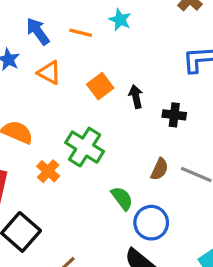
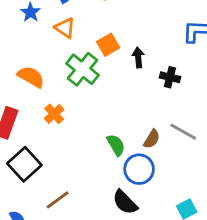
green cross: (85, 147) -> (82, 69), moved
brown semicircle: (159, 169) -> (152, 139), moved

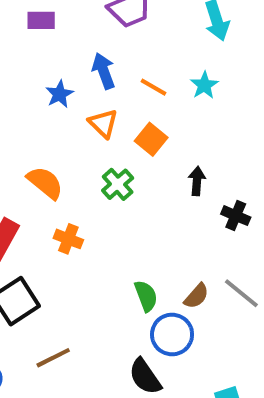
orange square: (108, 45) -> (151, 139), moved, turned -30
green cross: (82, 69) -> (118, 184), size x0.7
orange cross: (54, 114) -> (68, 239), turned -36

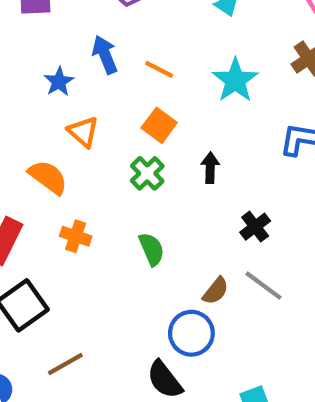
cyan star: (204, 85) -> (235, 80), moved, size x1.5
orange triangle: (103, 123) -> (83, 132), moved
green cross: (118, 184) -> (147, 173), moved
black cross: (236, 216) -> (255, 227), moved, turned 32
green semicircle: (146, 296) -> (152, 249), moved

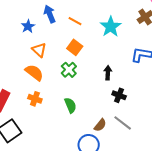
black arrow: (210, 168) -> (108, 73), moved
orange semicircle: (48, 177) -> (34, 72), moved
black cross: (255, 227) -> (119, 95), turned -32

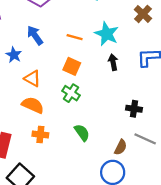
orange line: (75, 21) -> (75, 37), moved
black arrow: (108, 73) -> (113, 62), moved

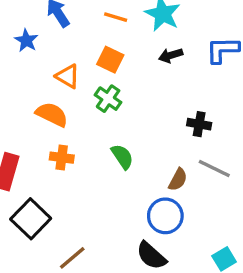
black arrow: (113, 62) -> (171, 55), turned -98
orange triangle: (32, 78) -> (68, 76), moved

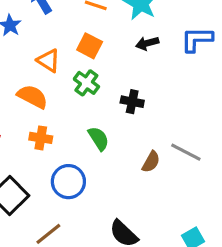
black cross: (199, 124) -> (132, 102), moved
blue circle: (165, 216) -> (68, 182), moved

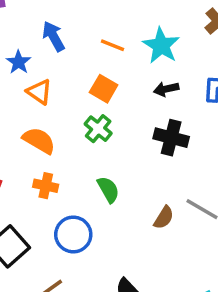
orange triangle: (48, 61) -> (39, 92), moved
black cross: (132, 102) -> (171, 138), moved, size x1.4

